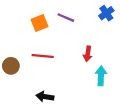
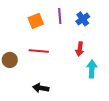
blue cross: (106, 13) -> (83, 19), moved
purple line: (66, 18) -> (60, 16), turned 63

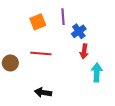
blue cross: (83, 19) -> (79, 31), moved

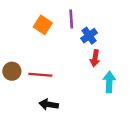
orange square: (38, 22) -> (43, 25), turned -35
red line: (41, 53) -> (40, 75), moved

